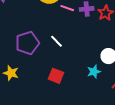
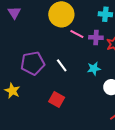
cyan star: (94, 72) -> (94, 69), moved

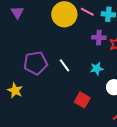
pink line: (77, 34) -> (87, 12), moved
red square: (57, 100) -> (82, 100), moved

